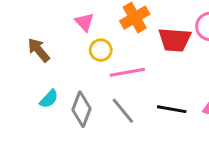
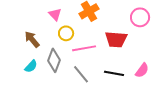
red trapezoid: (175, 40) -> (116, 39), moved
brown arrow: (39, 50) -> (32, 39), moved
gray diamond: (81, 109) -> (54, 60), moved

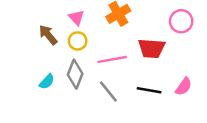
yellow circle: (66, 33) -> (78, 41), moved
brown arrow: (32, 39) -> (48, 35), moved

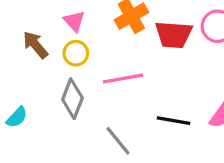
red trapezoid: (152, 48) -> (174, 35), moved
cyan semicircle: (47, 82) -> (17, 117), moved
gray line: (108, 91) -> (118, 141), moved

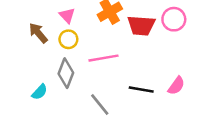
cyan semicircle: (17, 117) -> (40, 92), moved

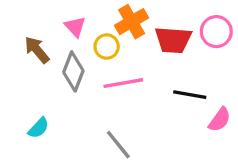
yellow circle: (68, 39) -> (107, 47), moved
gray diamond: (66, 73) -> (73, 71), moved
black line: (141, 89) -> (190, 95), moved

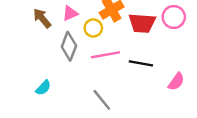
pink triangle: (75, 27) -> (70, 13), turned 49
brown arrow: (37, 50) -> (42, 18), moved
black line: (190, 95) -> (141, 63), moved

